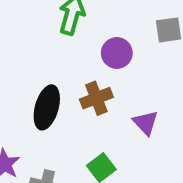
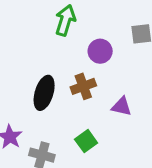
purple triangle: (146, 123) -> (122, 106), turned -35

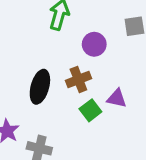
green square: (86, 141) -> (90, 110), moved

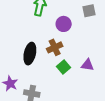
purple triangle: (117, 98) -> (87, 65), moved

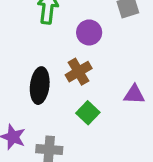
green square: (64, 67) -> (88, 113), moved

